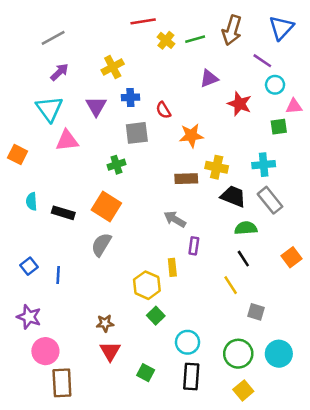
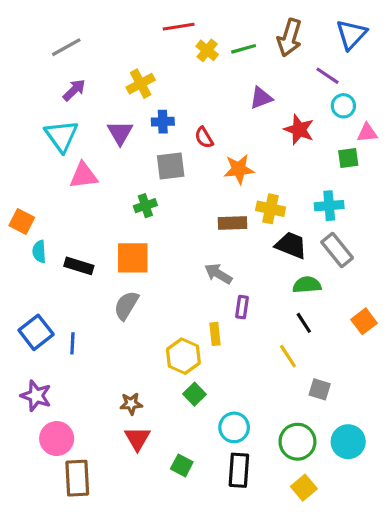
orange square: (18, 155) -> (22, 221), moved
orange square: (106, 207) -> (133, 258), turned -32
blue square: (29, 266) -> (36, 332), size x1.5

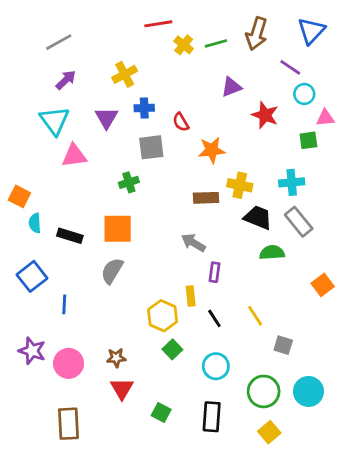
black line: (304, 323) -> (214, 318), moved
blue square: (36, 332) -> (32, 276), moved
cyan circle: (234, 427) -> (216, 366), moved
pink circle: (57, 439) -> (69, 363), moved

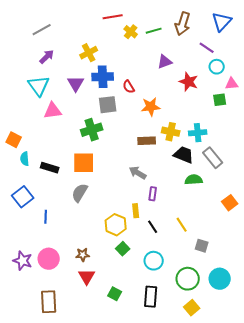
blue cross: (144, 108) -> (103, 77), size x1.5
green cross: (129, 182) -> (92, 130), size x1.5
cyan cross: (292, 182) -> (198, 133), moved
purple star: (32, 351) -> (23, 261), moved

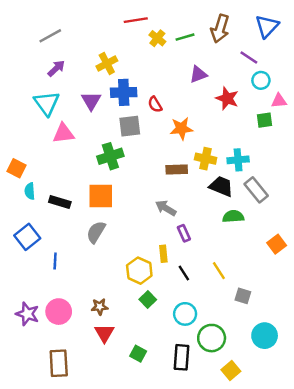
purple rectangle: (153, 194) -> (184, 233), turned -32
green circle: (188, 279) -> (212, 338), moved

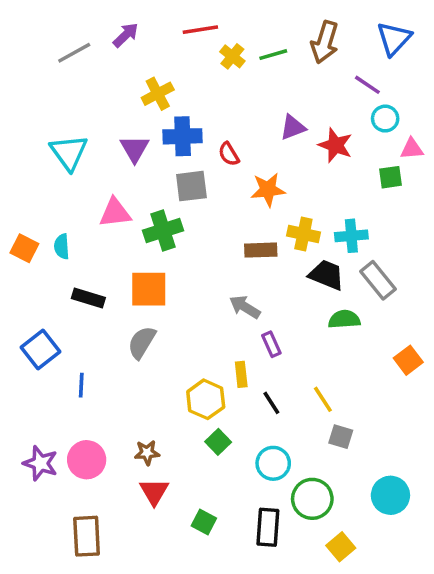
purple arrow: (56, 68) -> (126, 35), moved
purple triangle: (198, 74) -> (293, 127), moved
pink triangle: (63, 133) -> (115, 213), moved
cyan semicircle: (30, 191) -> (62, 246), moved
gray square: (243, 296) -> (341, 437), moved

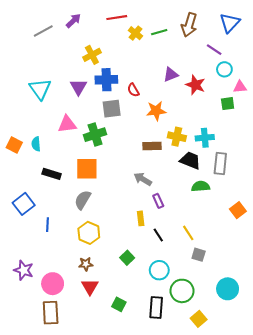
gray rectangle: (378, 280) -> (220, 164), turned 45
yellow hexagon: (206, 399) -> (89, 233), moved
pink circle: (87, 460) -> (53, 284), moved

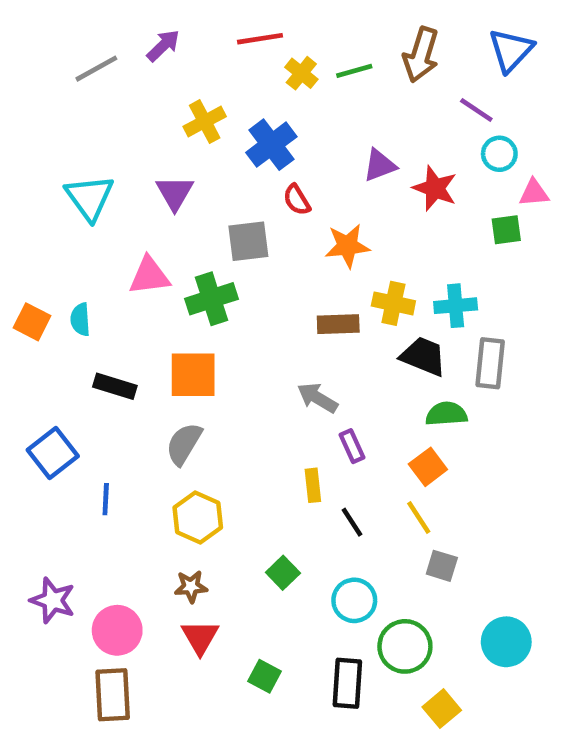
blue cross: (106, 80) -> (271, 145), moved, turned -35
orange square: (238, 210) -> (428, 467), moved

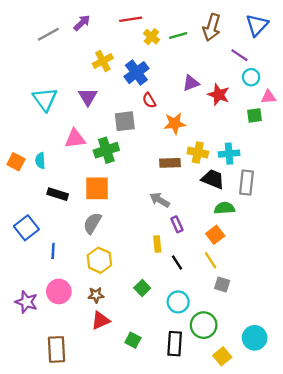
pink circle: (117, 630) -> (59, 291), moved
red triangle: (200, 637) -> (101, 320), turned 36
cyan circle: (506, 642) -> (255, 338), moved

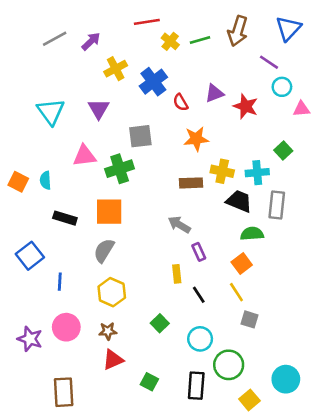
purple arrow: (82, 23) -> (91, 41), moved
red semicircle: (149, 100) -> (181, 102), moved
green square: (255, 115) -> (283, 150), moved, turned -35

